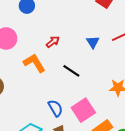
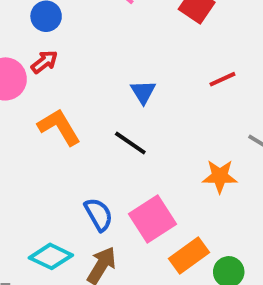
red arrow: (53, 42) -> (44, 62), moved
blue triangle: (93, 42) -> (143, 92), moved

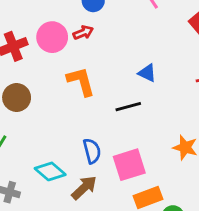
blue triangle: (143, 92) -> (147, 73), turned -48
black line: (130, 143) -> (128, 107), turned -65

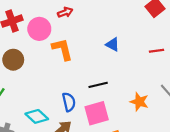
pink circle: (52, 37) -> (39, 29), moved
black line: (128, 107) -> (98, 85), moved

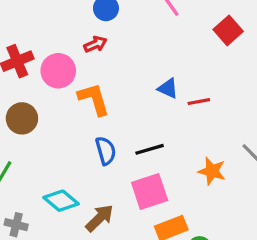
red line: (157, 51) -> (199, 102), moved
blue semicircle: (69, 102) -> (106, 151), moved

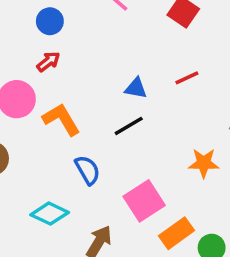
red line: (199, 102) -> (187, 78), moved
black line: (150, 149) -> (129, 126), moved
cyan diamond: (61, 201) -> (50, 214), moved

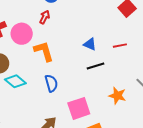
red arrow: (48, 62) -> (45, 17), turned -40
black line: (129, 126) -> (96, 66), moved
cyan diamond: (50, 214) -> (15, 81), moved

